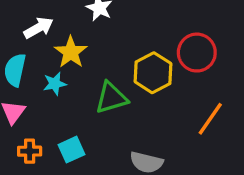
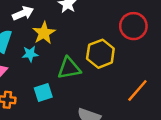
red circle: (197, 53) -> (133, 26), moved
cyan square: (72, 150) -> (43, 92), moved

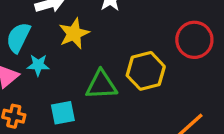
cyan star: (30, 54) -> (38, 65), moved

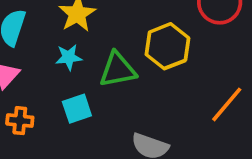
cyan star: (38, 65) -> (69, 57), moved

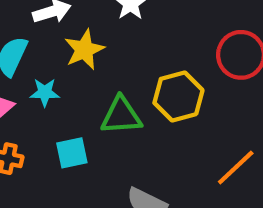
cyan star: (69, 57) -> (45, 92), moved

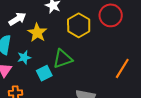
yellow hexagon: (178, 96) -> (79, 25), moved
cyan square: (72, 153) -> (44, 73), moved

